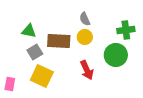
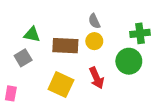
gray square: (35, 52) -> (23, 58), moved
yellow square: (42, 76) -> (61, 85), moved

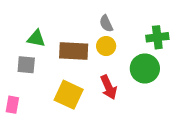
gray square: (23, 58) -> (26, 65), turned 36

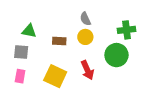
brown rectangle: (74, 51) -> (59, 41), size x0.6
pink rectangle: (12, 105) -> (20, 76), moved

